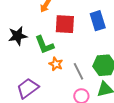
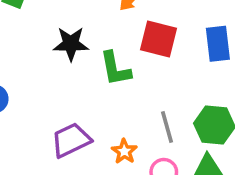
orange star: (56, 64) -> (124, 151), moved

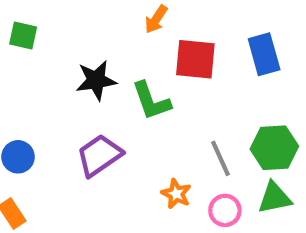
purple trapezoid: (71, 140) -> (99, 155), moved

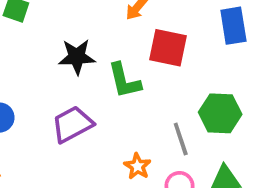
blue rectangle: (264, 54) -> (233, 26), moved
green hexagon: (274, 148) -> (220, 113), moved

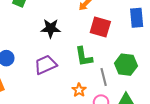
green L-shape: (124, 81) -> (84, 57), moved

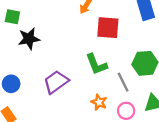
black star: (51, 28) -> (29, 39), moved

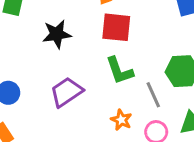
red square: (108, 28) -> (116, 27), moved
black star: (29, 39) -> (57, 34), moved

